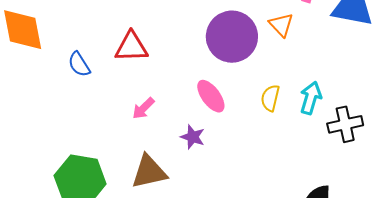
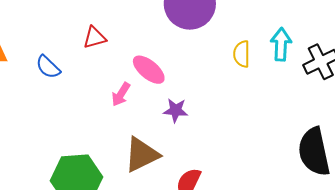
red triangle: (131, 47) -> (95, 38), size x0.7
pink ellipse: (211, 96) -> (149, 70), moved

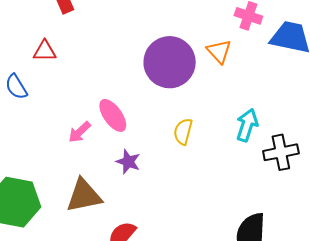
red triangle: (95, 38) -> (45, 51), moved
yellow semicircle: (242, 54) -> (183, 131), moved

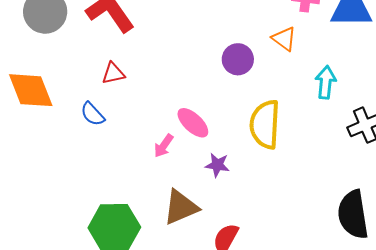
purple circle: (170, 62) -> (238, 59), size x0.6
cyan arrow: (247, 125) -> (326, 82), moved
yellow semicircle: (183, 131) -> (265, 124), size x1.8

